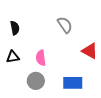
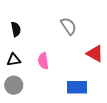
gray circle: (36, 81) -> (14, 85), moved

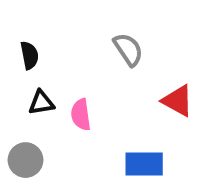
black triangle: (14, 60) -> (41, 103), moved

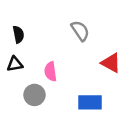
black triangle: (41, 103) -> (15, 64), moved
gray circle: (26, 160) -> (34, 95), moved

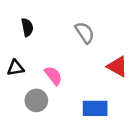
black semicircle: (18, 34) -> (27, 27), moved
pink semicircle: (51, 71) -> (53, 76), turned 150

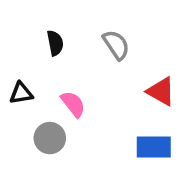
black semicircle: (27, 27) -> (55, 43), moved
blue rectangle: (95, 108) -> (154, 147), moved

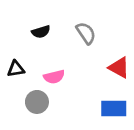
black semicircle: (55, 43) -> (41, 32), turned 84
pink semicircle: (73, 104) -> (54, 77), turned 114

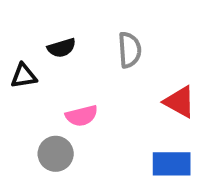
gray semicircle: (86, 33) -> (130, 50), turned 30
black triangle: (16, 69) -> (24, 76), moved

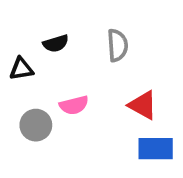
red triangle: (180, 102) -> (143, 105), moved
gray circle: (56, 154) -> (36, 125), moved

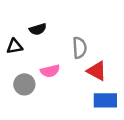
gray semicircle: (117, 45) -> (80, 48), moved

